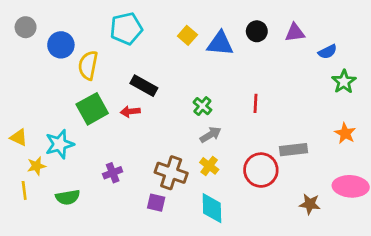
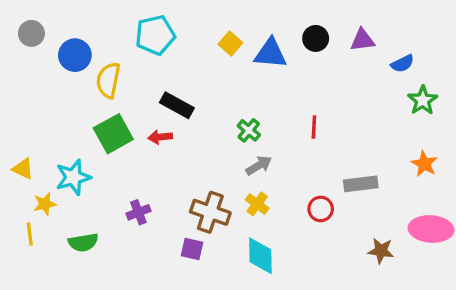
red circle: (261, 170) -> (321, 209), size x0.6

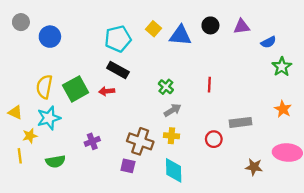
cyan pentagon: (155, 35) -> (118, 39), moved
yellow semicircle: (108, 80) -> (44, 87), moved
yellow cross: (257, 204) -> (171, 136), turned -32

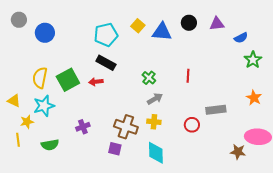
brown star: (254, 167) -> (238, 152), moved

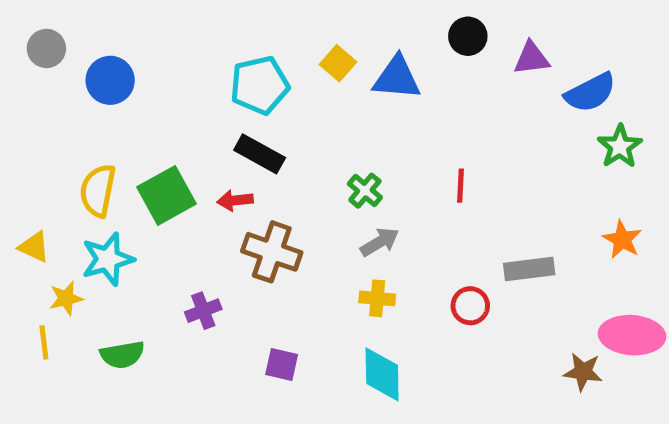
black circle: (189, 23) -> (468, 36), moved
blue semicircle: (241, 38) -> (590, 93), size x1.5
brown cross: (126, 127) -> (272, 252), moved

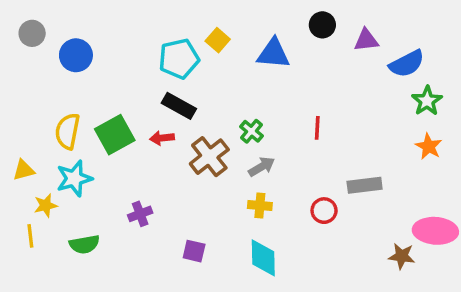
yellow square: (338, 63) -> (218, 40), moved
orange star: (622, 240) -> (429, 146), moved
yellow triangle: (34, 247) -> (24, 170), turned -40
brown cross: (272, 252) -> (209, 157), moved, turned 33

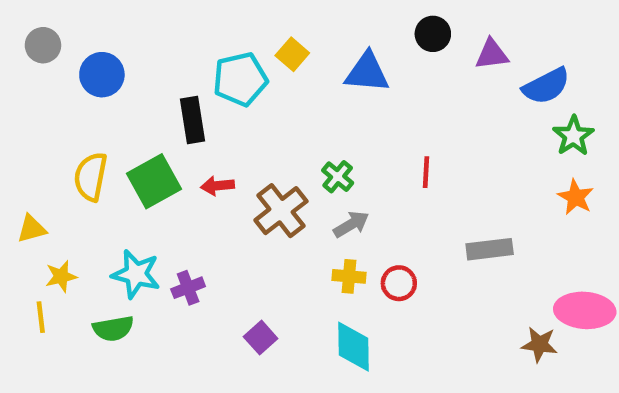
black rectangle: (179, 106) -> (193, 120), moved, turned 52
cyan star: (74, 178) -> (136, 274), moved, turned 30
red circle: (324, 211) -> (399, 283), moved
purple square: (194, 251) -> (261, 338), turned 35

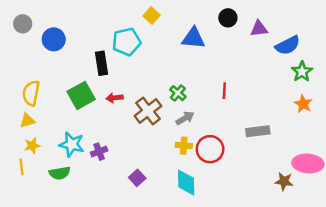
yellow square: (292, 54) -> (152, 15), moved
yellow semicircle: (91, 177) -> (31, 93), moved
yellow triangle: (32, 229) -> (27, 121), moved
red circle: (399, 283) -> (210, 149), size x1.5

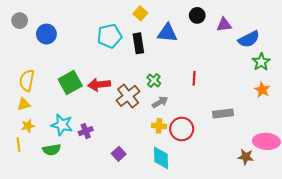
yellow square: (152, 15) -> (140, 13), moved
black rectangle: (101, 63) -> (138, 43), moved
red arrow: (115, 98) -> (99, 85), size x1.5

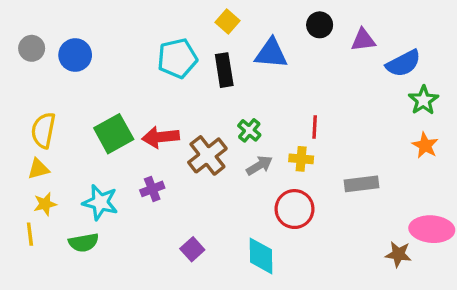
gray circle: (20, 21) -> (32, 48), moved
yellow cross: (159, 126) -> (301, 159), moved
purple cross: (86, 131) -> (152, 189), moved

